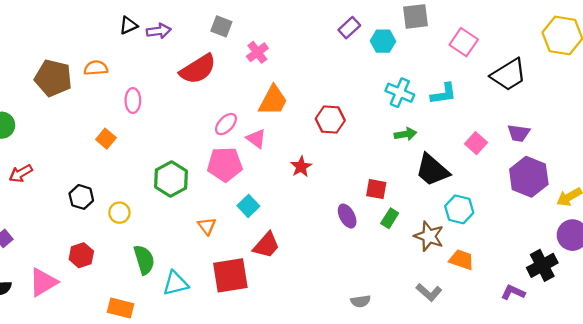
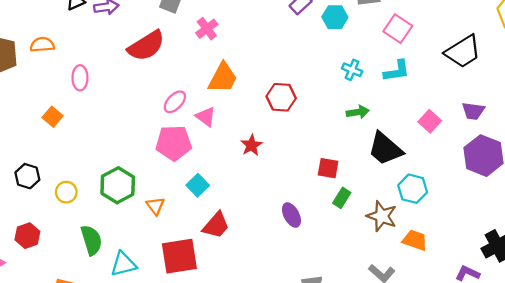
pink square: (464, 42) -> (398, 29), moved
cyan cross: (400, 93) -> (352, 70), size x0.7
green hexagon: (171, 179) -> (118, 185), moved
purple ellipse: (347, 216) -> (291, 215), moved

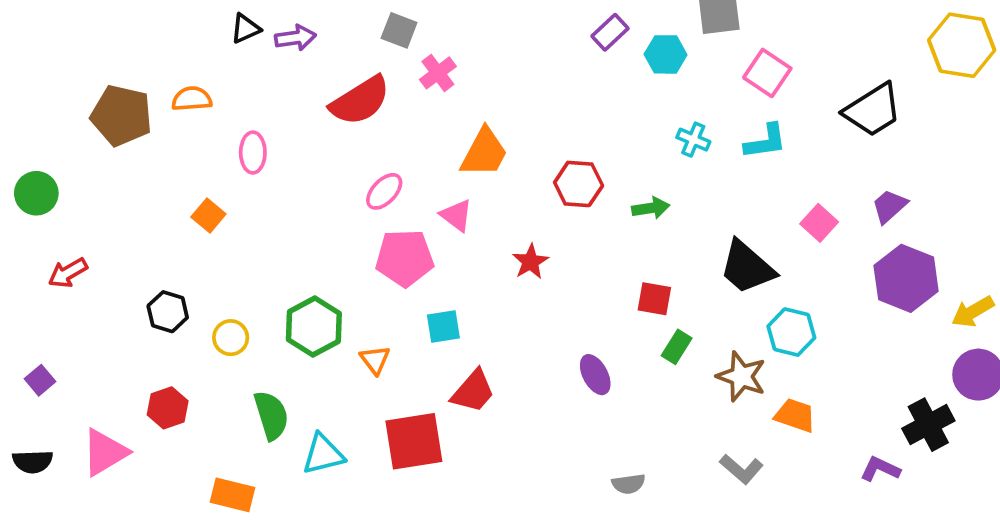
pink cross: (207, 29) -> (438, 73), moved
pink ellipse: (175, 102) -> (384, 191), moved
purple trapezoid: (473, 111) -> (889, 206), turned 130
green arrow: (358, 112) -> (651, 208), moved
cyan square: (198, 185) -> (443, 326), turned 35

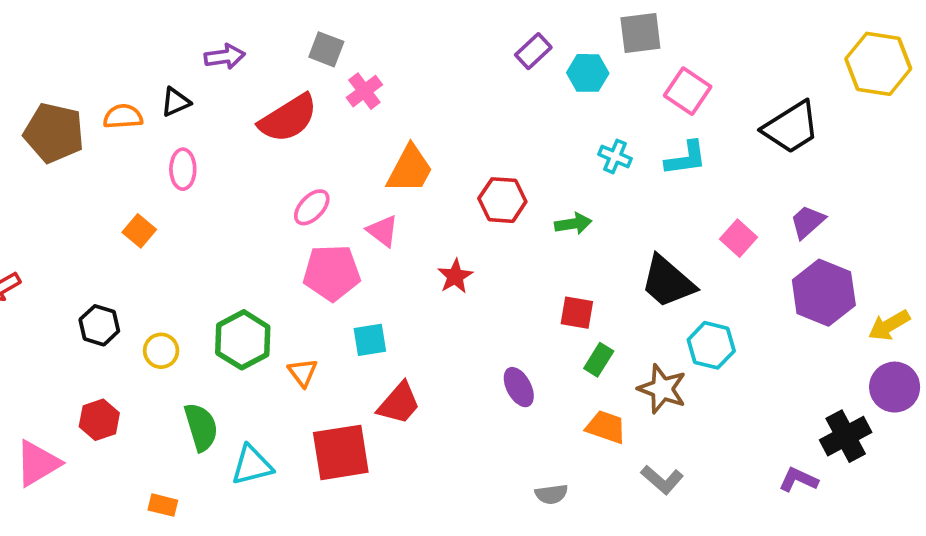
black triangle: (245, 29) -> (176, 102), moved
orange trapezoid: (795, 415) -> (606, 427), moved
orange rectangle: (232, 495) -> (163, 505), size x0.7

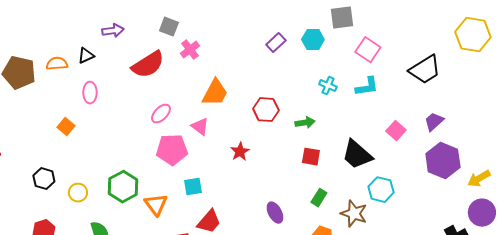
purple rectangle: (533, 51) -> (276, 43), moved
red square: (577, 313) -> (311, 157), moved
orange triangle: (303, 373) -> (156, 205), size x1.4

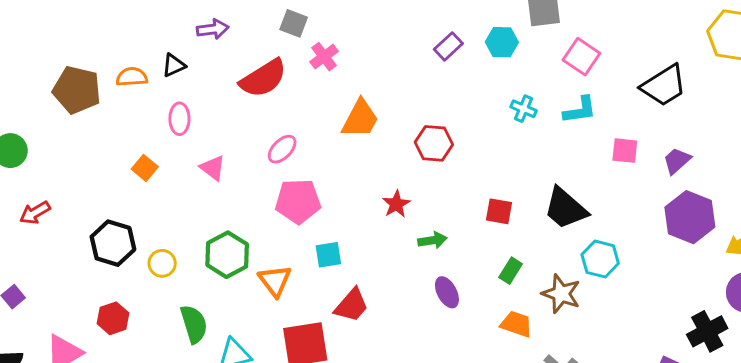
green arrow: (305, 123) -> (432, 240), moved
pink triangle: (200, 127) -> (213, 168), moved
pink square: (396, 131) -> (625, 151), moved, turned -36
black hexagon: (44, 179) -> (113, 243), size x1.4

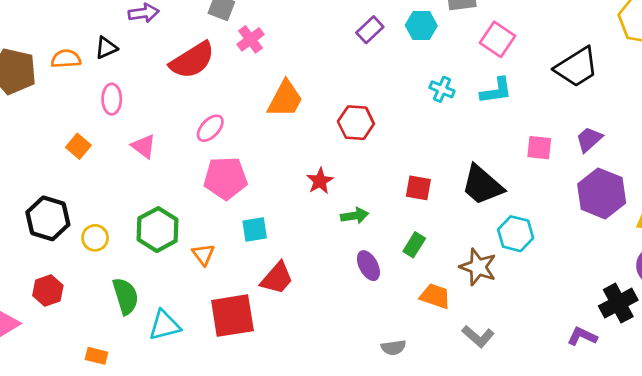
pink square: (625, 151) -> (539, 148), moved
green rectangle: (511, 271) -> (414, 245), moved
orange triangle: (275, 281) -> (203, 254), size x0.7

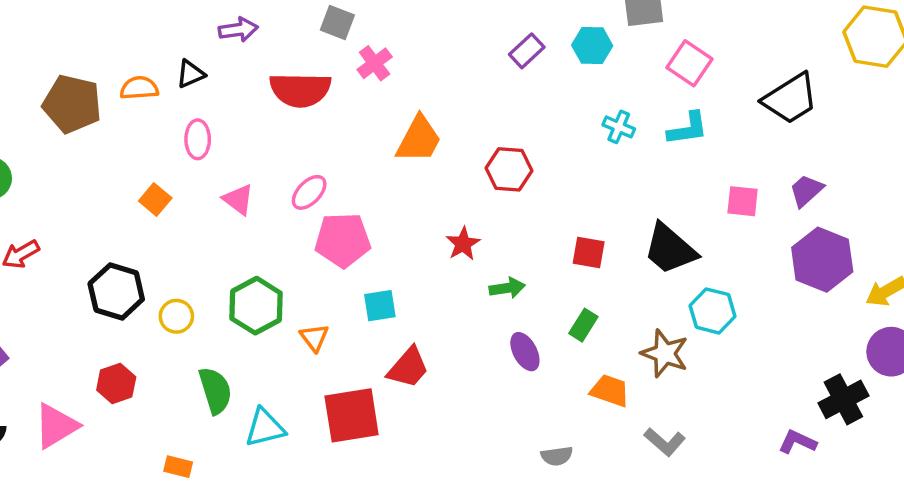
red semicircle: (192, 60) -> (300, 90), turned 33
pink ellipse: (210, 128) -> (309, 192), moved

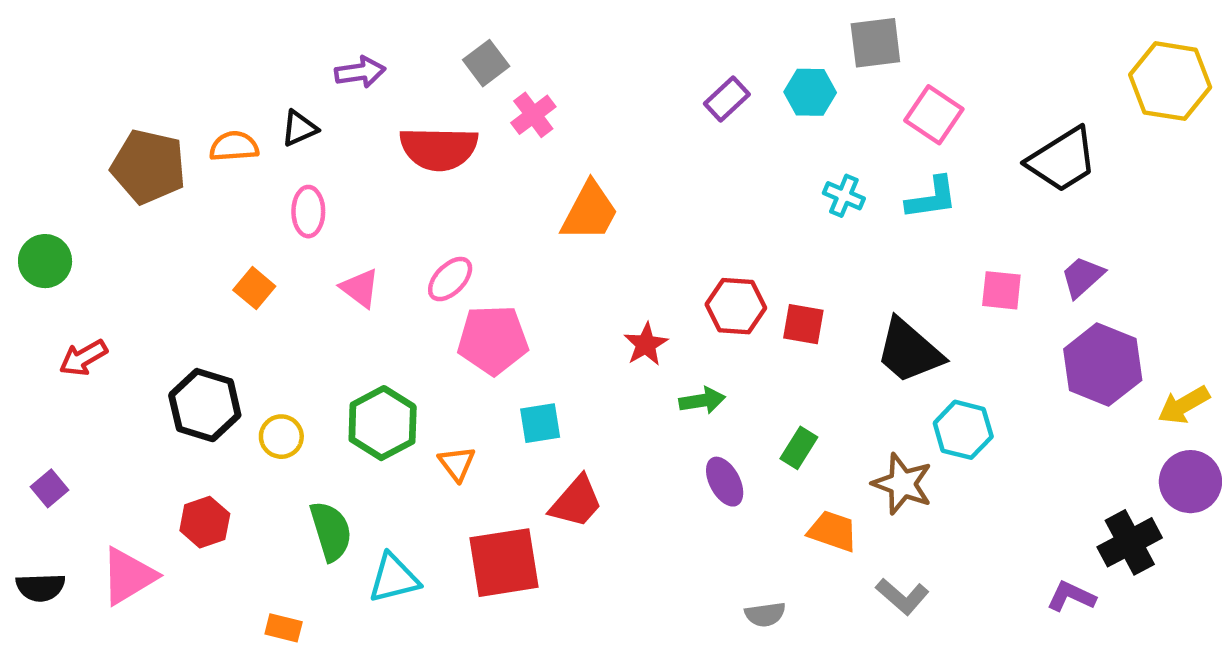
gray square: (337, 23) -> (486, 63), turned 32
red hexagon: (509, 169) -> (736, 306), moved
red square: (589, 253) -> (803, 324), moved

